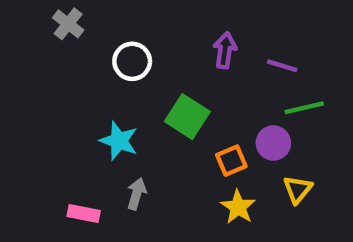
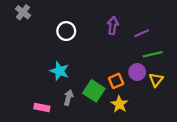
gray cross: (68, 24) -> (23, 12), moved
purple line: (282, 66) -> (142, 33), turned -40
green square: (187, 117) -> (94, 91), moved
yellow triangle: (298, 189) -> (156, 80), moved

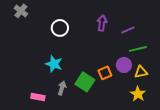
yellow triangle: (156, 80) -> (141, 72), turned 40
yellow star: (119, 104) -> (138, 94), moved

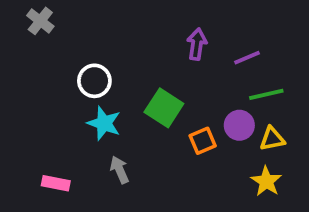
white circle: (60, 28) -> (94, 81), moved
green square: (85, 82) -> (164, 108), moved
gray arrow: (62, 88) -> (120, 170), turned -40
pink rectangle: (38, 97) -> (56, 183), moved

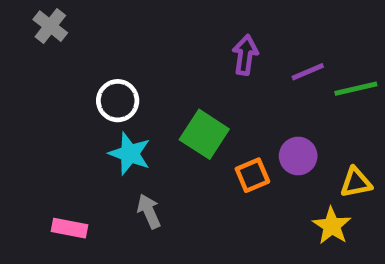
green line: (266, 94) -> (356, 89), moved
yellow triangle: (272, 139) -> (356, 182), moved

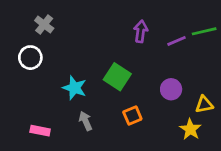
gray cross: (50, 26) -> (44, 24), moved
green line: (356, 89) -> (204, 31), moved
white circle: (118, 101) -> (30, 58), moved
orange square: (252, 175) -> (132, 115), moved

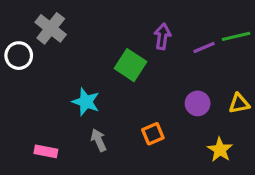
gray cross: (44, 24) -> (51, 28), size x1.4
white circle: (30, 58) -> (19, 56), moved
green square: (117, 77) -> (131, 65), moved
yellow triangle: (204, 104) -> (239, 103), moved

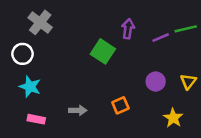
white circle: (19, 56) -> (22, 54), moved
cyan star: (86, 102) -> (30, 87), moved
yellow triangle: (239, 103) -> (188, 82), turned -42
gray arrow: (99, 140) -> (78, 110), turned 114

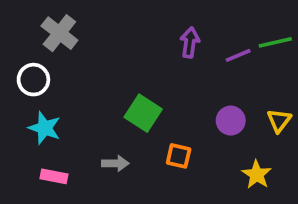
green square: (103, 51) -> (143, 113), moved
orange square: (120, 105) -> (179, 156), turned 36

